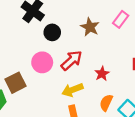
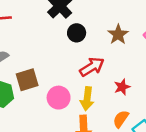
pink circle: (42, 62) -> (59, 98), moved
yellow arrow: (72, 90) -> (87, 99), turned -72

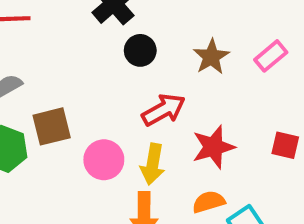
red star: (122, 87) -> (213, 147), size x1.5
orange semicircle: (121, 119) -> (209, 202), turned 36

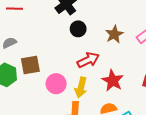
red star: (213, 147) -> (113, 81), turned -30

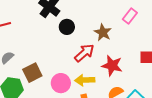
brown star: (114, 34) -> (103, 32), moved
yellow arrow: (81, 87) -> (85, 80), turned 90

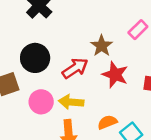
black circle: (67, 27) -> (35, 58), moved, size x1.5
red star: (112, 66) -> (115, 75), moved

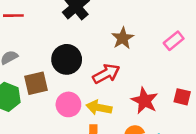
brown star: (102, 46) -> (123, 38), moved
red star: (115, 75) -> (145, 101), moved

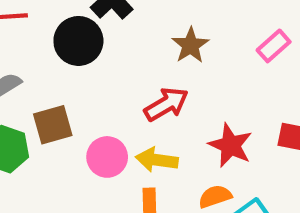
black circle: (67, 59) -> (78, 41), moved

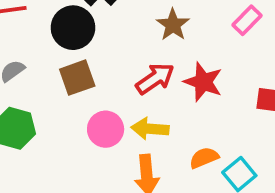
brown square: (53, 125) -> (77, 78), moved
red star: (230, 145) -> (203, 82), moved

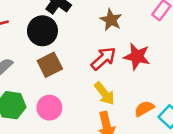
pink circle: (106, 129) -> (49, 108), moved
yellow arrow: (150, 129) -> (104, 93), turned -125

